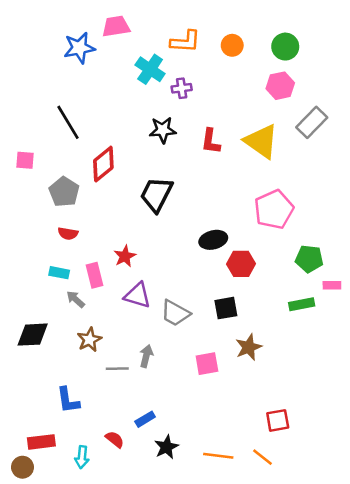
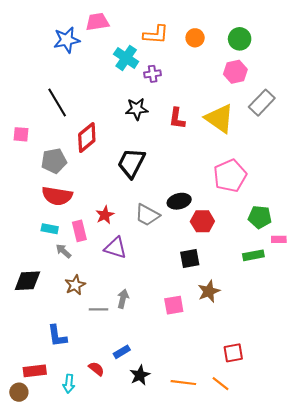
gray pentagon: (64, 192) -> (54, 161), turned 30
red semicircle: (68, 234) -> (57, 196), size x1.8
gray trapezoid: (175, 313) -> (147, 215), moved

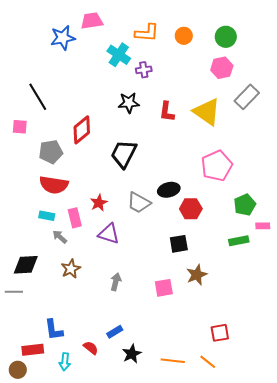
black line: (57, 103) -> (38, 97), moved
green pentagon: (260, 217) -> (245, 205), turned -30
gray line: (98, 309) -> (14, 292), moved
blue L-shape: (57, 336) -> (54, 330), moved

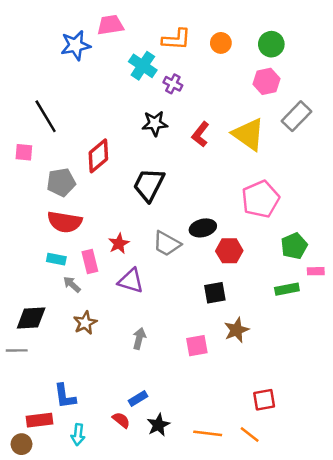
purple cross: (144, 70) -> (173, 84), turned 35
red L-shape: (167, 112) -> (200, 134), turned 30
red semicircle: (91, 348) -> (121, 420), moved

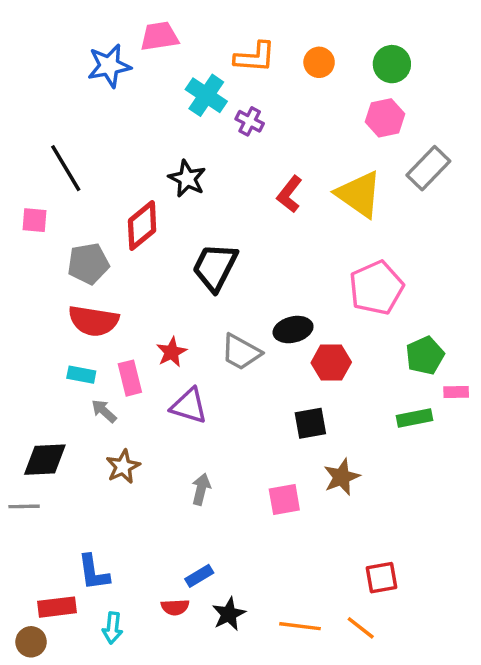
black star: (155, 123) -> (187, 179), moved, turned 30
red semicircle: (121, 420) -> (175, 607), turned 138

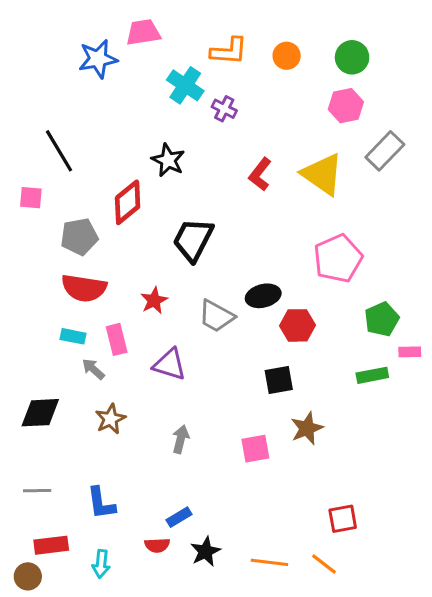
red star: (172, 352) -> (154, 300), moved
gray line: (24, 506) -> (37, 491), moved
blue L-shape: (93, 572) -> (101, 503), moved

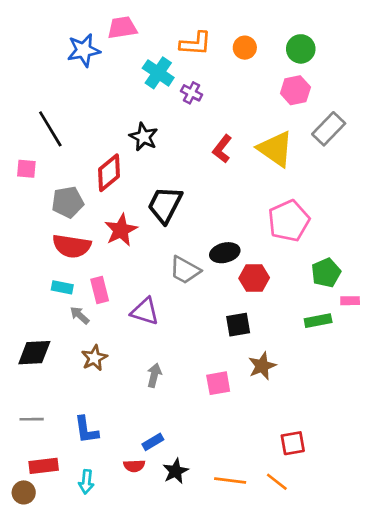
red star: (154, 300) -> (121, 230), moved, size x1.4

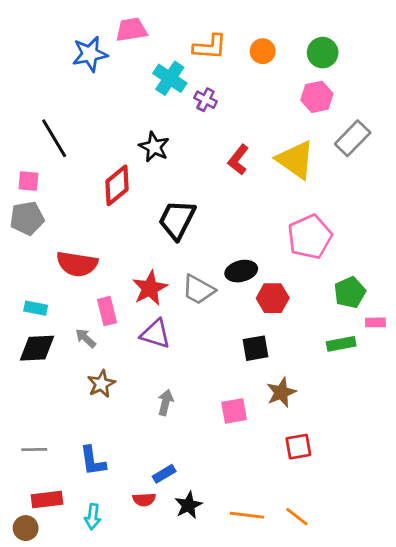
gray pentagon: (68, 202) -> (27, 218), moved
red star: (121, 230) -> (150, 288), moved
cyan rectangle: (62, 287) -> (36, 308), moved
black diamond: (34, 353) -> (37, 348), moved
red square: (293, 443) -> (298, 447), moved

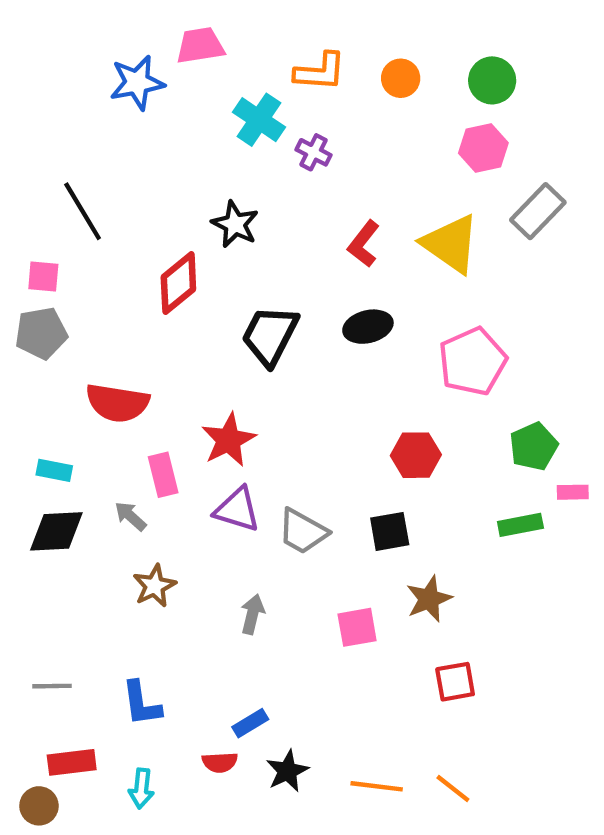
black ellipse: (241, 271) -> (368, 327), moved
gray trapezoid: (198, 290) -> (303, 531), moved

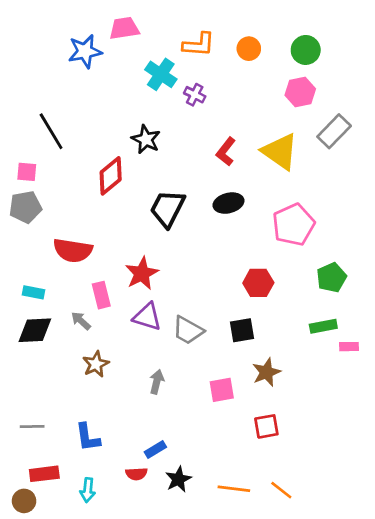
pink rectangle: (573, 492) -> (349, 347), moved
red square: (455, 682) -> (266, 426), moved

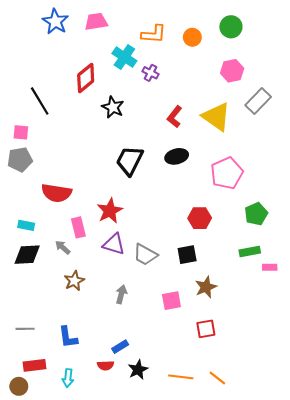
green circle: (306, 50) -> (231, 27), moved
blue star: (85, 51) -> (55, 22), moved, turned -30
red diamond: (111, 176) -> (86, 78), moved

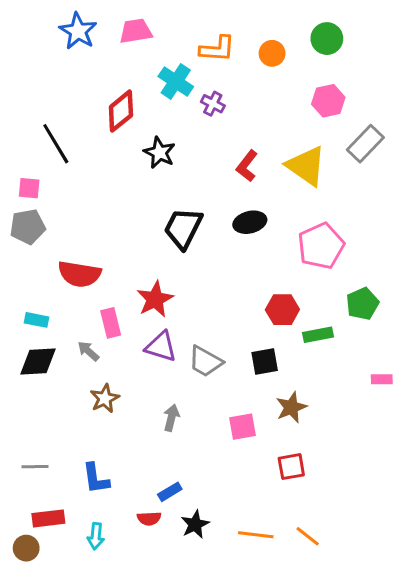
green rectangle: (250, 252) -> (318, 335), moved

